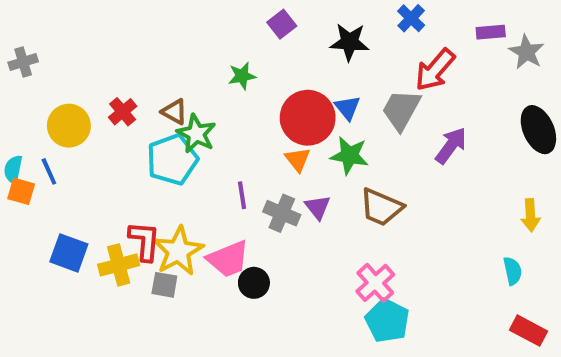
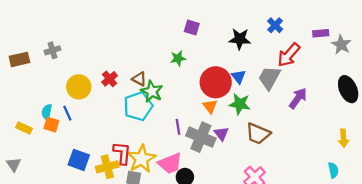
purple square: (282, 24) -> (192, 28), moved, turned -35
gray cross: (282, 213) -> (201, 137), size x1.4

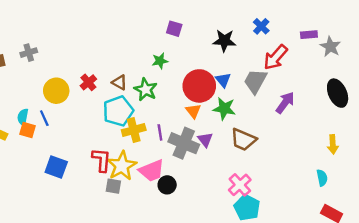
green star: (152, 91) -> (146, 90), moved
yellow cross: (107, 167) -> (134, 130), moved

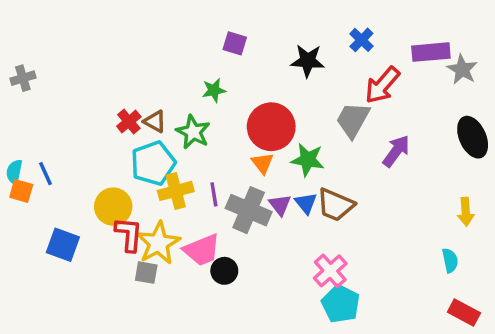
purple rectangle: (309, 35) -> (431, 52), size x1.5
blue triangle: (223, 80) -> (306, 203), moved
red cross: (88, 82) -> (129, 122), moved
yellow circle: (56, 91) -> (113, 207), moved

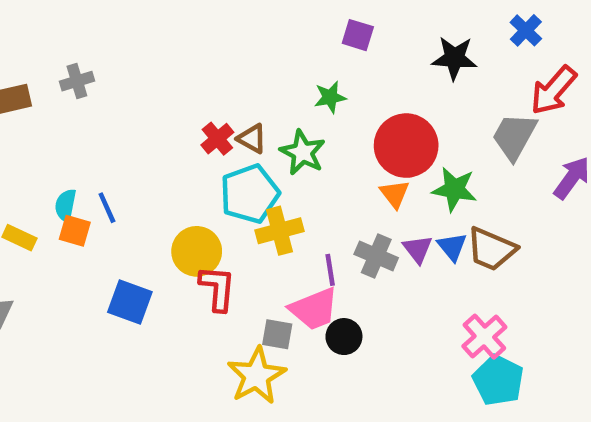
purple line: (214, 194) -> (330, 270), moved
gray cross: (249, 210) -> (376, 256), size x0.7
yellow star: (158, 243) -> (257, 376), moved
gray square: (146, 273) -> (277, 334), moved

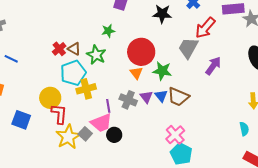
blue line: (107, 208) -> (11, 59), moved, turned -40
gray square: (277, 334) -> (85, 134), turned 32
yellow star: (257, 376) -> (68, 137), moved

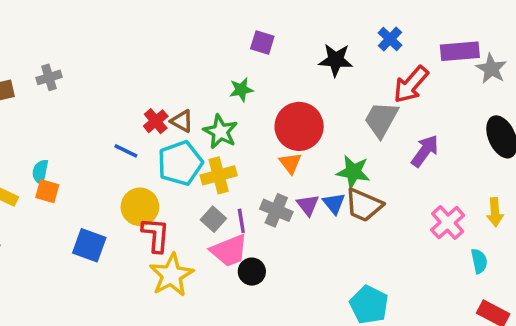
blue line: (11, 59) -> (126, 151), moved
green star: (162, 71) -> (353, 172), moved
yellow cross: (86, 89) -> (219, 175), moved
gray square: (85, 134) -> (213, 219), moved
pink cross: (175, 135) -> (448, 223), moved

